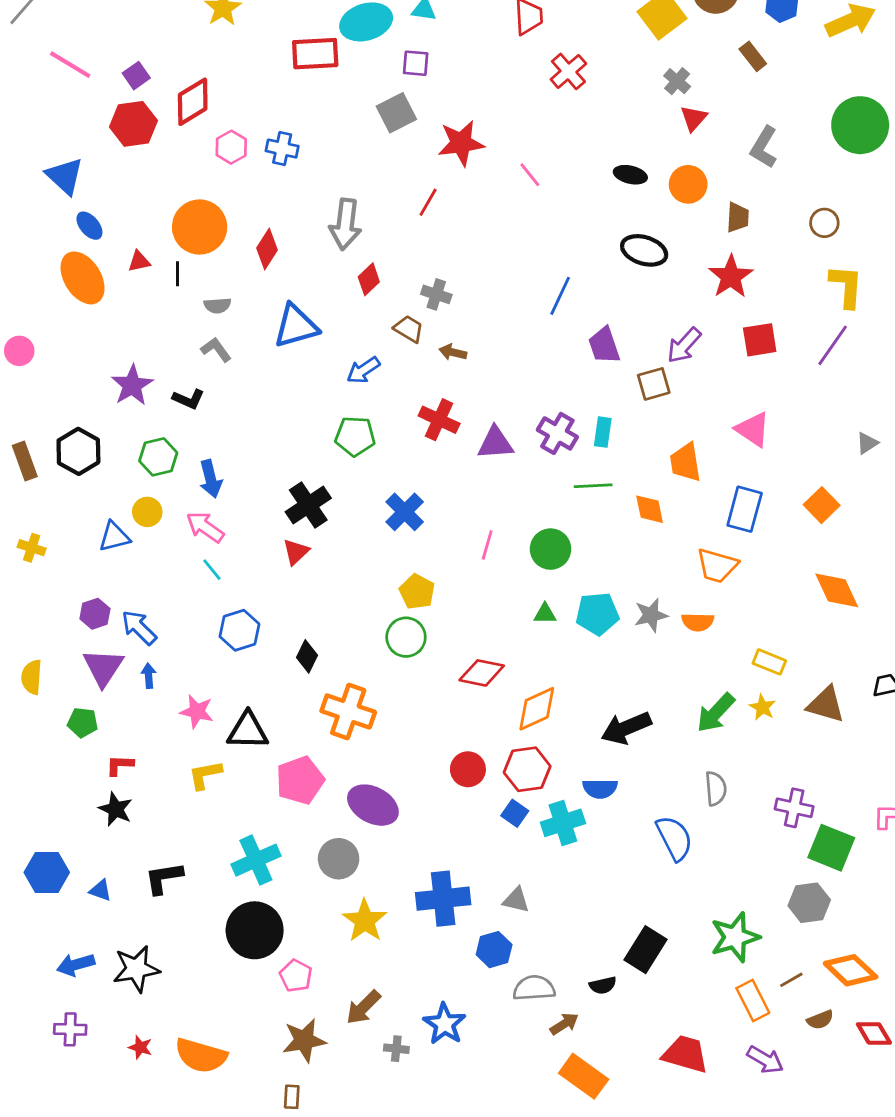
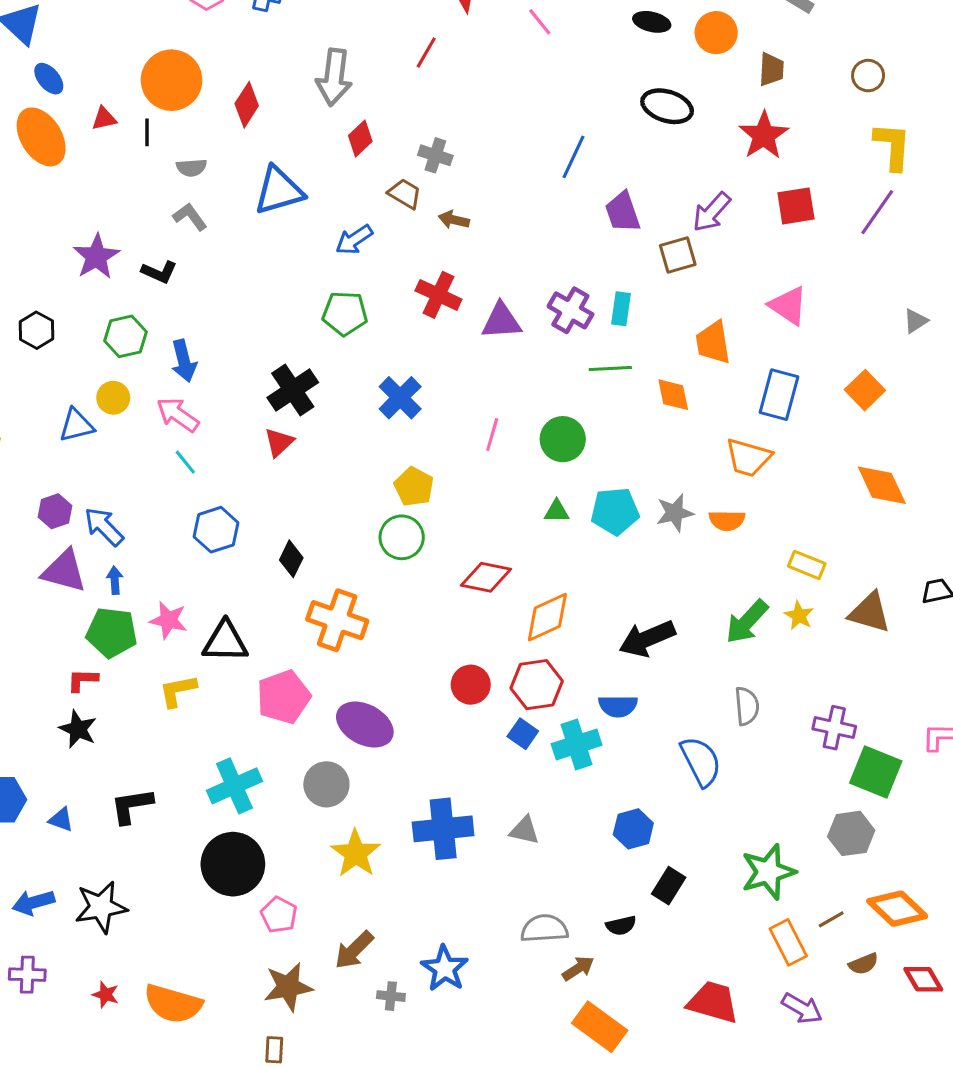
black hexagon: (78, 451) -> (37, 330), size x0.7
purple triangle: (103, 667) -> (64, 571), turned -48
green pentagon: (83, 722) -> (112, 632), moved, size x1.5
blue hexagon: (494, 950) -> (633, 829), moved
black rectangle: (645, 950) -> (669, 886), size x0.7

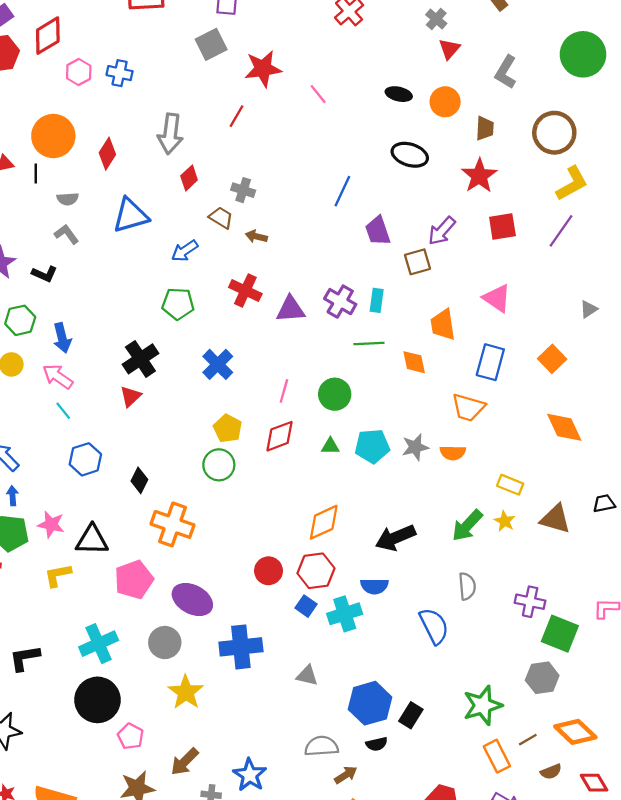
brown circle: (868, 76) -> (554, 133), size x1.8
yellow L-shape: (893, 146) -> (572, 183), turned 57
red diamond: (486, 577) -> (280, 436), moved, turned -32
blue cross: (443, 829) -> (241, 647), moved
blue hexagon: (633, 829) -> (370, 703), moved, size x1.5

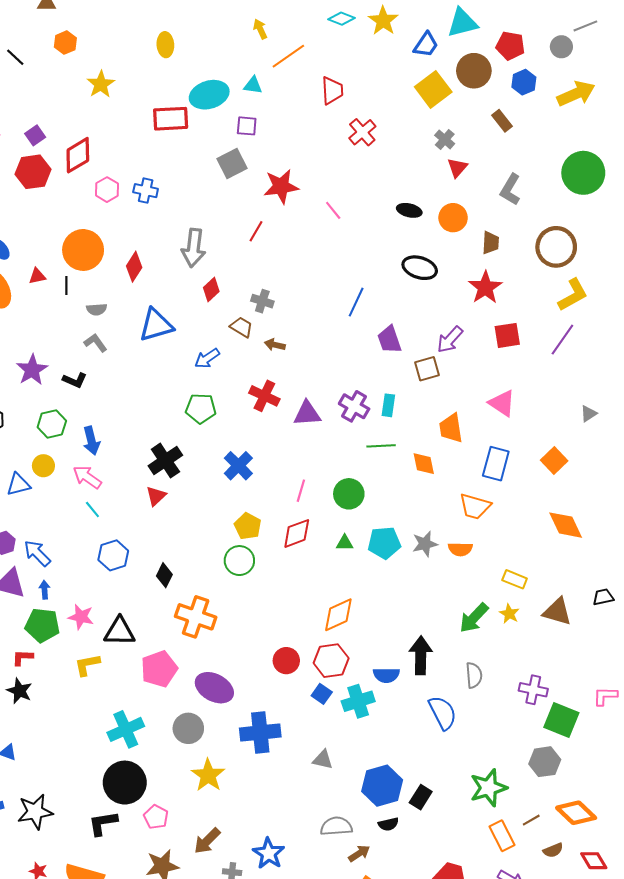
black arrow: (395, 538) -> (421, 655), moved, turned 114
black L-shape: (25, 658) -> (103, 823), moved

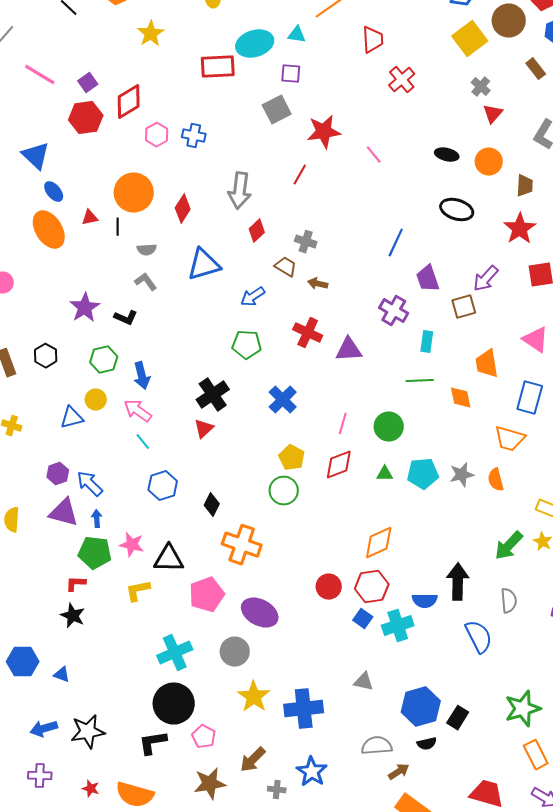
purple cross: (354, 406) -> (394, 311), moved
orange semicircle: (460, 549) -> (496, 480), turned 75
blue cross: (260, 733) -> (304, 709), moved

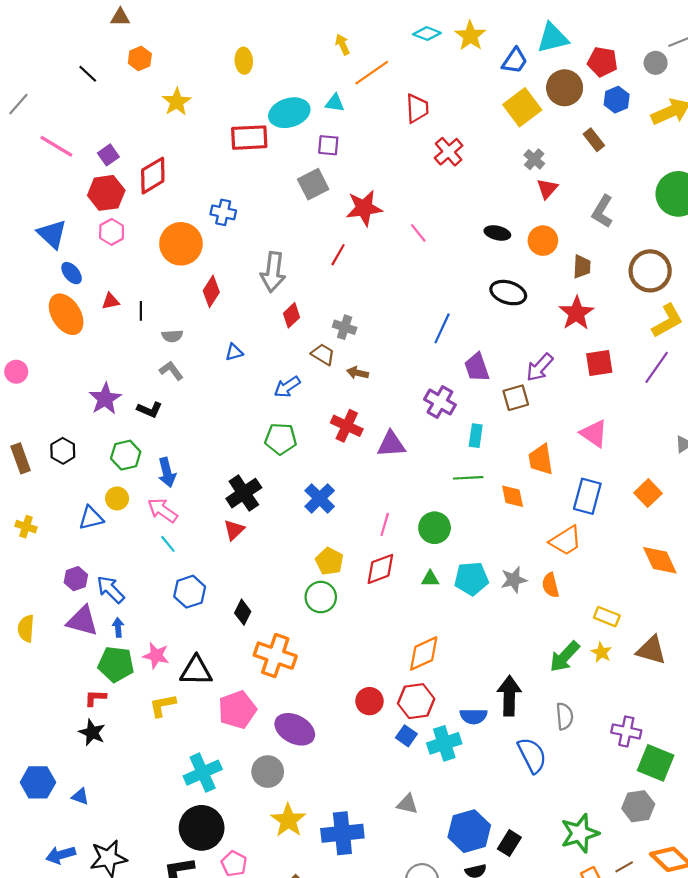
pink hexagon: (157, 135) -> (112, 232), moved
orange circle: (134, 193) -> (181, 244), moved
blue triangle: (204, 265) -> (234, 352), size x0.5
orange trapezoid: (510, 439) -> (566, 541), turned -48

